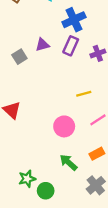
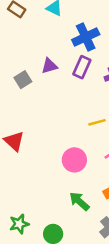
green star: (27, 179) -> (19, 224), moved

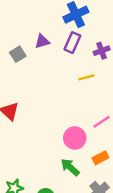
yellow line: (97, 122) -> (86, 77), moved
pink circle: (74, 160) -> (75, 138), moved

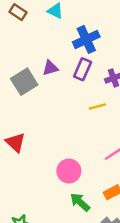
gray square: (18, 54) -> (24, 82), size x1.5
pink circle: (75, 138) -> (69, 171), moved

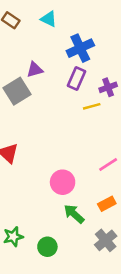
purple triangle: (50, 68) -> (35, 70), moved
yellow line: (97, 106) -> (92, 106), moved

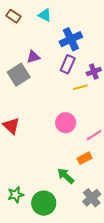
pink circle: (63, 182) -> (66, 123), moved
orange rectangle: (107, 204) -> (84, 158), moved
green circle: (47, 247) -> (44, 203), size x1.5

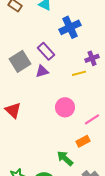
purple triangle: (33, 57) -> (42, 71), moved
purple rectangle: (68, 64) -> (46, 51), moved, turned -66

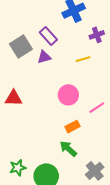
purple cross: (92, 58) -> (97, 35), moved
red triangle: (13, 110) -> (14, 98), turned -42
orange rectangle: (83, 141) -> (73, 127), moved

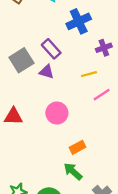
purple triangle: (44, 57) -> (47, 72), turned 32
pink circle: (68, 95) -> (57, 113), moved
pink line: (97, 108) -> (102, 95), moved

